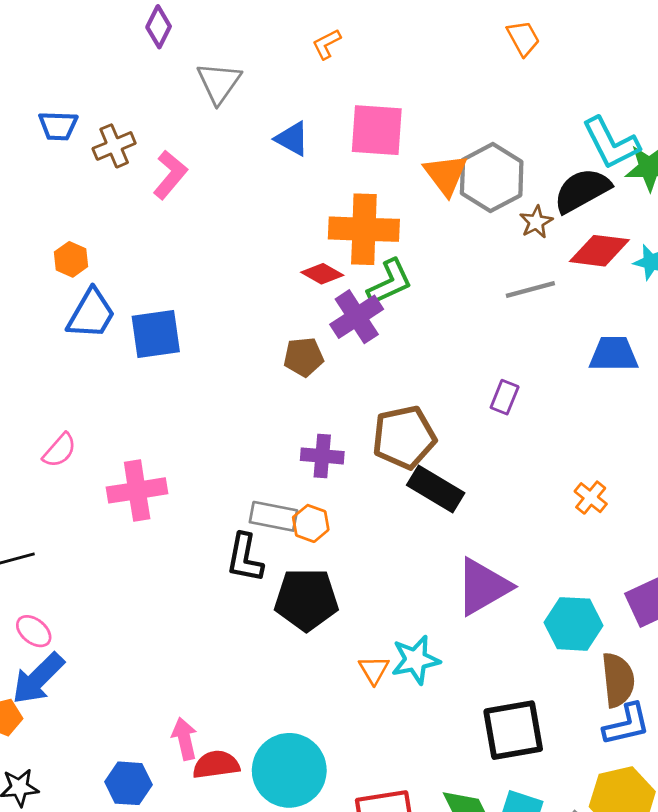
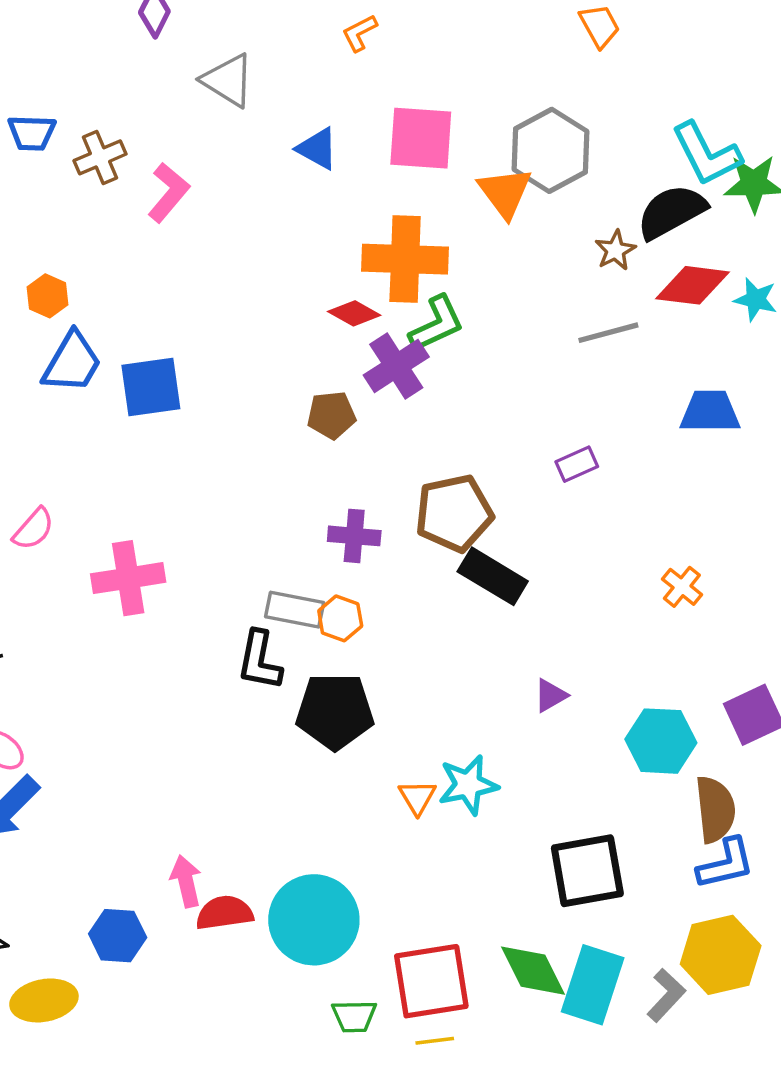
gray triangle: (219, 83) -> (228, 80), turned -33
gray hexagon: (492, 177) -> (551, 150), moved
purple rectangle: (505, 397) -> (577, 464), turned 44
purple triangle: (483, 587) -> (551, 695), size x0.5

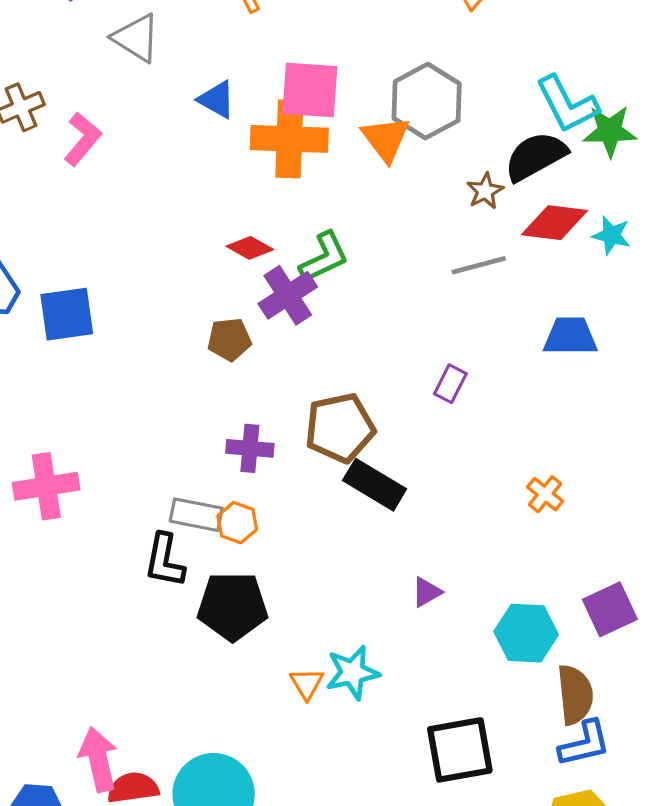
orange cross: (405, 259) -> (289, 139), moved
purple rectangle: (577, 464) -> (450, 384), turned -39
pink arrow: (186, 881) -> (98, 759), size x1.4

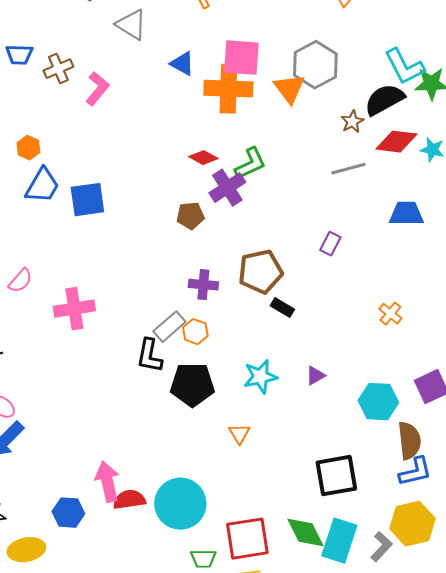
black rectangle: (375, 485) -> (282, 308), size x0.6
gray rectangle: (196, 515) -> (169, 327), turned -52
cyan star: (352, 673) -> (260, 377), moved

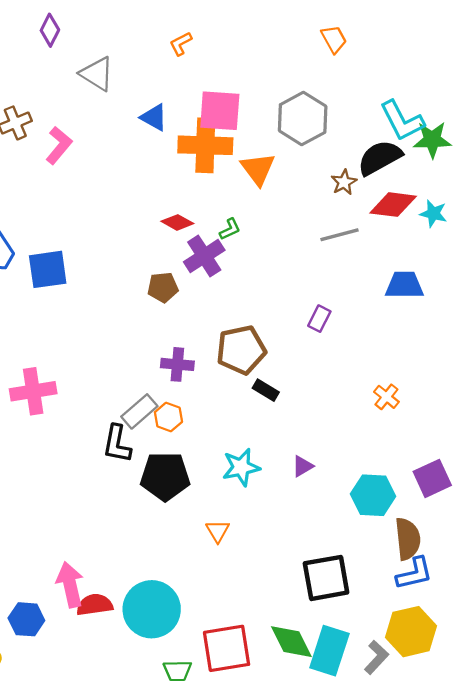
orange triangle: (289, 89) -> (258, 169), moved
green L-shape: (250, 164) -> (230, 229), size x0.6

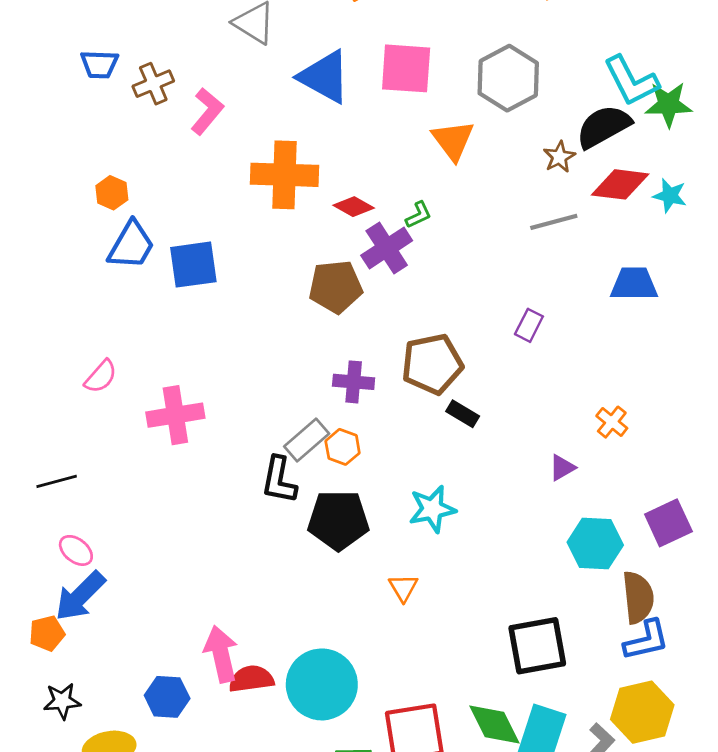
blue triangle: (154, 117) -> (325, 77), size x1.6
orange cross: (205, 145) -> (285, 175), moved
brown pentagon: (163, 287) -> (336, 287), size x1.4
purple triangle: (303, 466) -> (562, 468), moved

